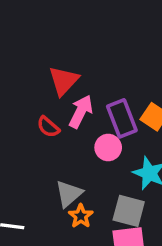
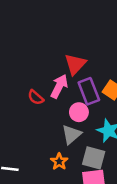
red triangle: (64, 81) -> (75, 64), moved
gray triangle: (69, 194) -> (72, 134), moved

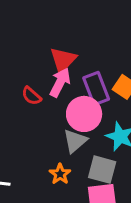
red triangle: (75, 64) -> (63, 60), moved
pink circle: (79, 112) -> (84, 114), size x1.5

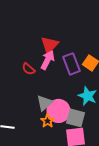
pink circle: (84, 114) -> (59, 111), moved
gray triangle: (75, 141) -> (45, 103), moved

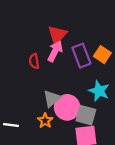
red semicircle: (29, 69) -> (34, 61), turned 40
orange star: (48, 121) -> (45, 121), moved

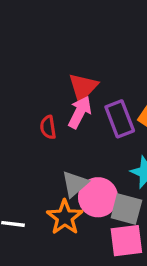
orange star: (45, 121) -> (65, 217), size x1.5

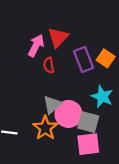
pink arrow: (80, 112) -> (36, 45), moved
red semicircle: (48, 127) -> (49, 65), moved

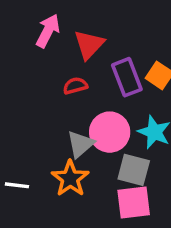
pink arrow: (36, 45) -> (48, 31), moved
red semicircle: (49, 65) -> (75, 86), turned 84
pink circle: (68, 114) -> (110, 132), moved

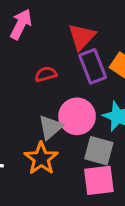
red triangle: (89, 45) -> (82, 37), moved

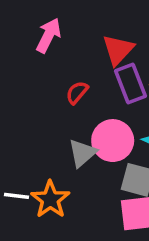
red semicircle: (46, 74) -> (77, 92), turned -35
orange star: (41, 158) -> (50, 199), moved

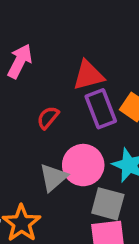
red triangle: (118, 50) -> (88, 75), turned 32

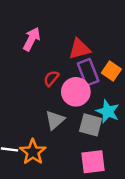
pink circle: (83, 165) -> (76, 92), moved
gray square: (108, 204) -> (91, 125), moved

